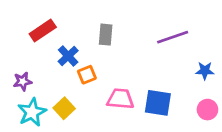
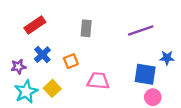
blue cross: (68, 56) -> (42, 55), moved
blue square: (158, 103) -> (145, 74), moved
pink circle: (207, 110) -> (153, 97), moved

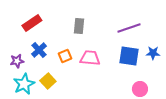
blue square: (145, 74) -> (129, 56), moved
pink trapezoid: (98, 81) -> (90, 58), moved

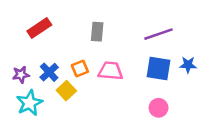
blue cross: (39, 50) -> (49, 72), moved
yellow square: (48, 81) -> (66, 91), moved
pink circle: (140, 89) -> (159, 108), moved

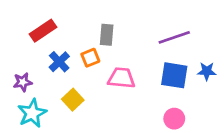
orange square: (80, 68) -> (90, 58), moved
blue cross: (49, 72) -> (59, 62), moved

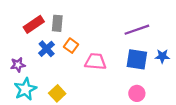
gray rectangle: (107, 35) -> (57, 23), moved
orange square: (90, 58) -> (71, 46), turned -32
yellow square: (73, 100) -> (57, 93), moved

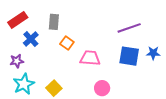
red rectangle: (34, 24) -> (18, 20), moved
blue cross: (47, 49) -> (31, 39), moved
pink circle: (137, 93) -> (102, 88), moved

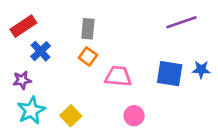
gray rectangle: (54, 22) -> (88, 29), moved
purple line: (129, 28) -> (181, 22), moved

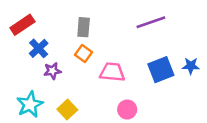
purple line: (181, 22) -> (151, 22), moved
blue square: (170, 74) -> (161, 70), turned -30
purple star: (22, 80) -> (52, 71), moved

